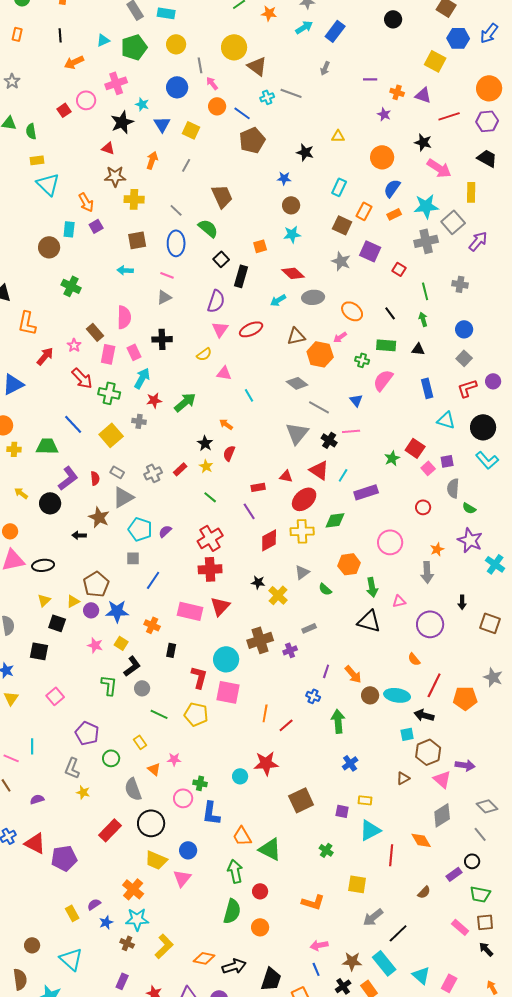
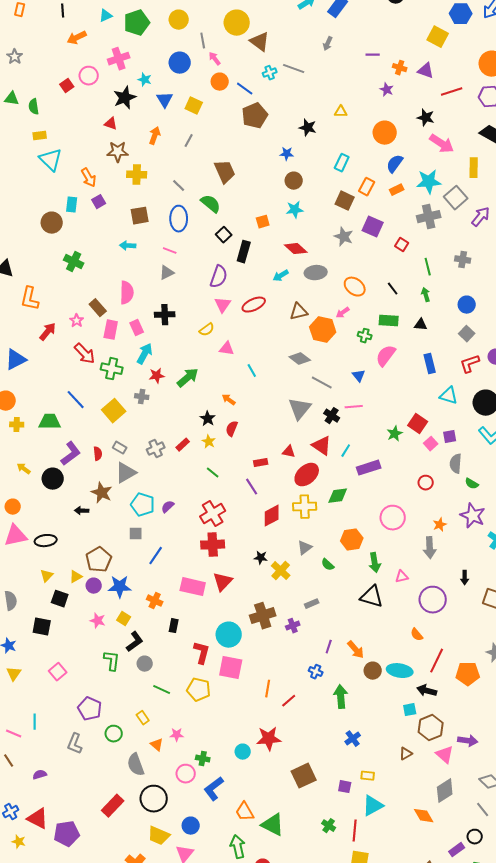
yellow star: (83, 792) -> (19, 842), moved
blue L-shape: (211, 813) -> (214, 789), turned 45
red line: (391, 855) -> (355, 831), moved

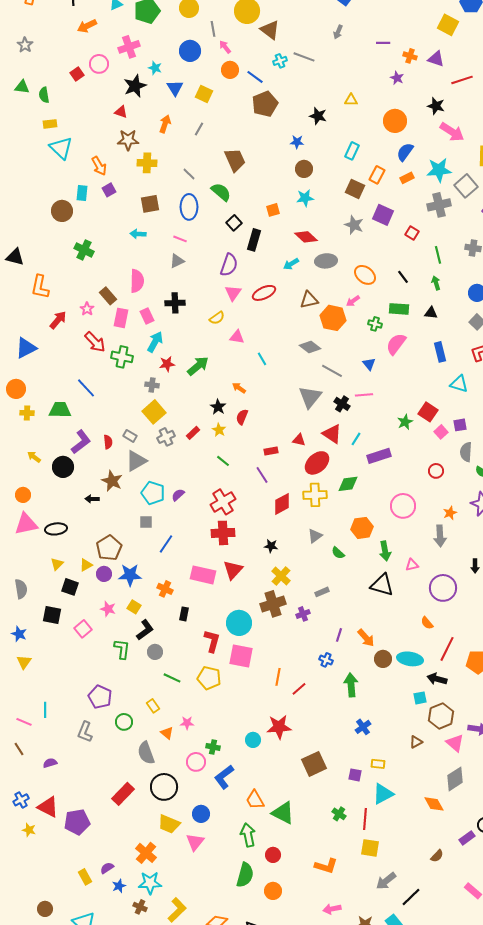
yellow square: (114, 411) -> (154, 412), moved
yellow cross: (281, 571) -> (281, 576), moved
pink square: (58, 672) -> (83, 629), moved

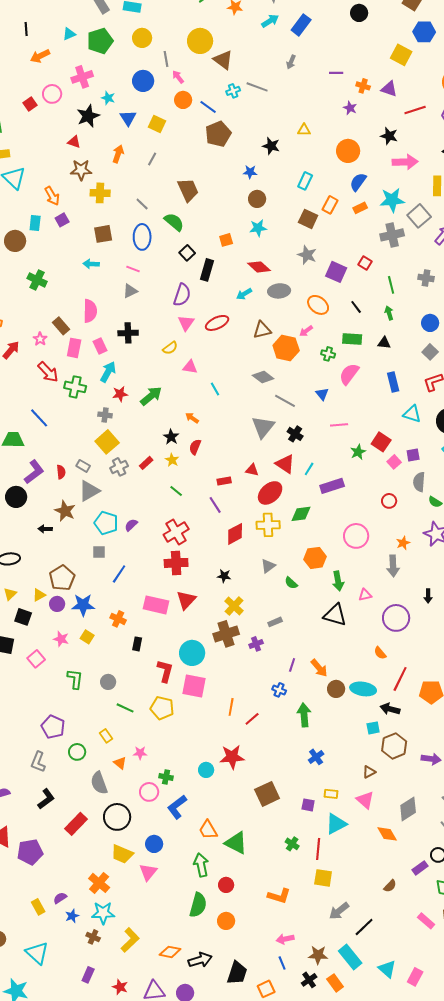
pink arrow: (452, 132) -> (405, 162), turned -35
purple square: (383, 215) -> (336, 272), moved
pink line: (364, 395) -> (339, 425), moved
black L-shape: (145, 630) -> (46, 799), moved
pink triangle: (455, 743) -> (365, 800), moved

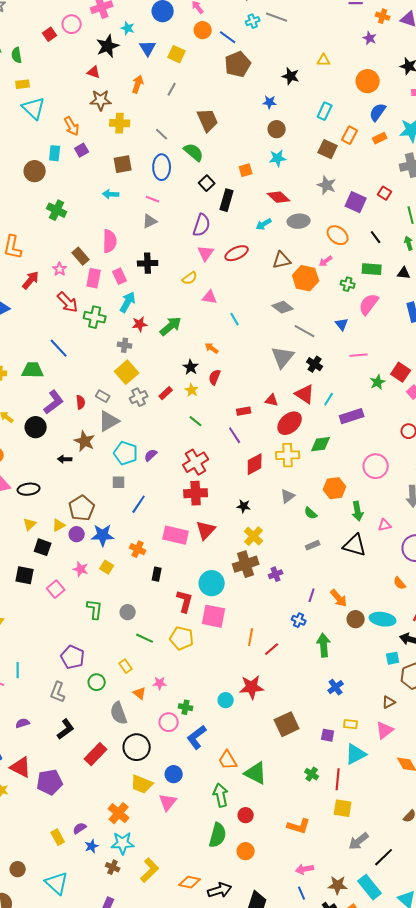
gray rectangle: (275, 622) -> (313, 545), moved
pink triangle: (365, 800) -> (385, 730), turned 42

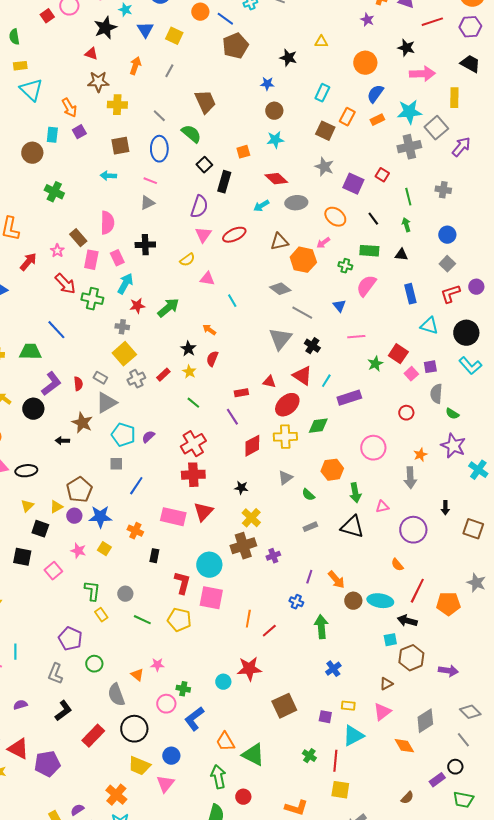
yellow rectangle: (126, 666) -> (101, 615), moved

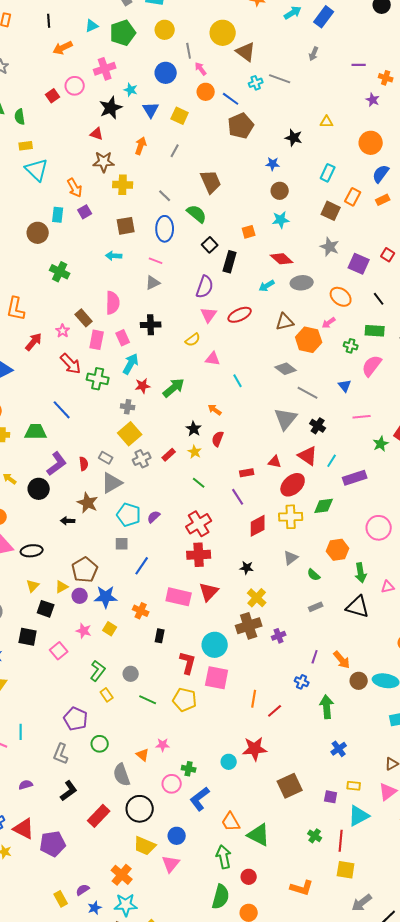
green L-shape: (92, 591) -> (98, 671), turned 30

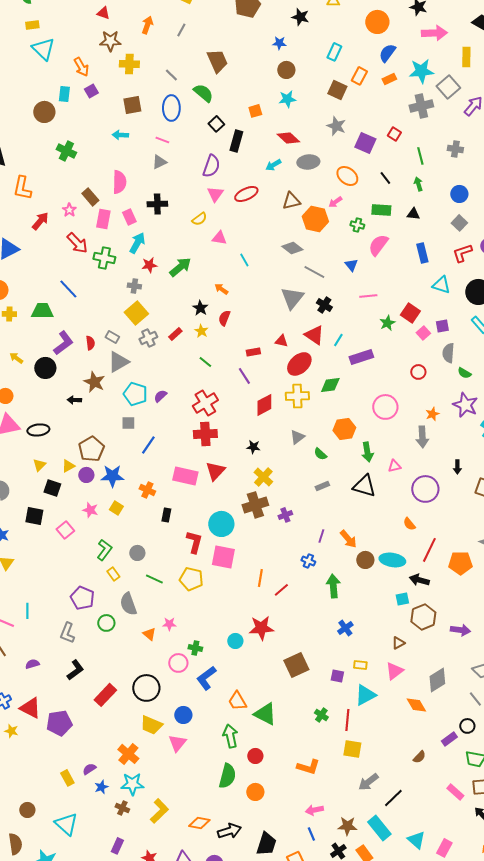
gray semicircle: (122, 775) -> (128, 604), moved

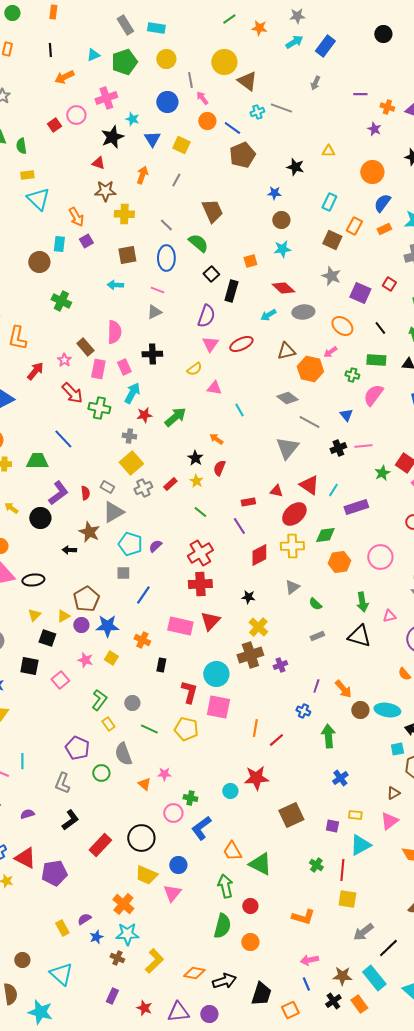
black cross: (324, 305) -> (338, 448), moved, turned 35
orange hexagon: (344, 429) -> (339, 562), moved

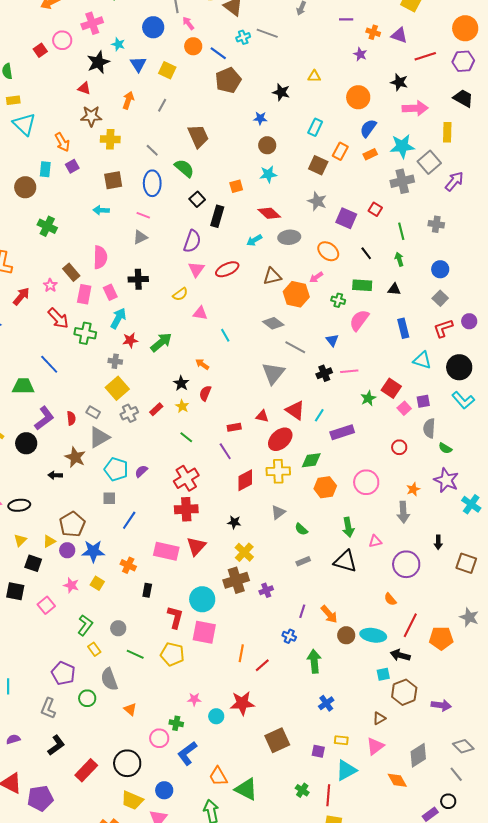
pink star: (164, 774) -> (194, 699), moved

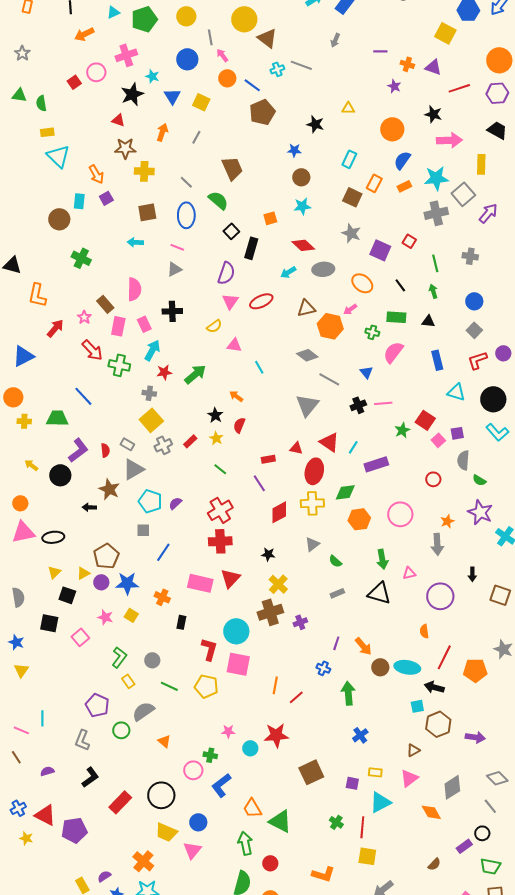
red ellipse: (280, 439) -> (314, 471), turned -35
orange semicircle: (390, 599) -> (424, 631), turned 32
gray semicircle: (109, 679) -> (143, 711), turned 75

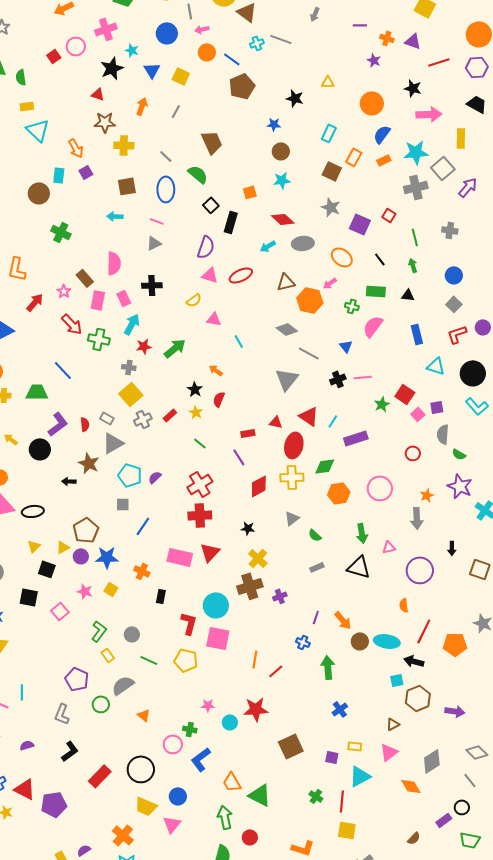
pink arrow: (222, 55) -> (202, 29), turned -64
pink triangle: (230, 301) -> (210, 275), turned -48

